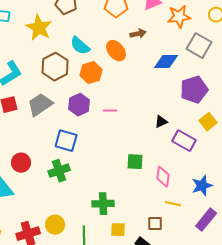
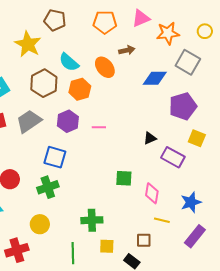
yellow square: (208, 122) -> (197, 138), turned -30
yellow circle: (55, 225) -> (40, 224), moved

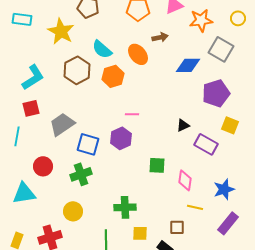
gray trapezoid: (29, 121) -> (62, 124), moved
purple hexagon: (68, 121) -> (121, 138), moved

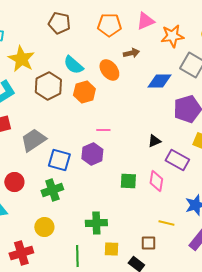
yellow star: (61, 31) -> (21, 59), moved
pink diamond: (185, 180) -> (156, 181), moved

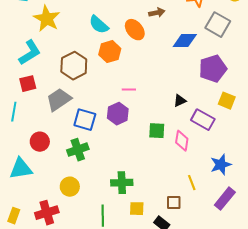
brown hexagon: (48, 86) -> (74, 66), moved
green square: (128, 181) -> (157, 131), moved
yellow line: (166, 223) -> (192, 183), turned 56

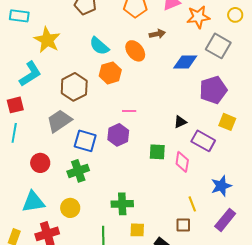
red square: (28, 84) -> (15, 105), moved
cyan triangle: (21, 169) -> (33, 202), moved
brown square: (174, 203) -> (183, 225), moved

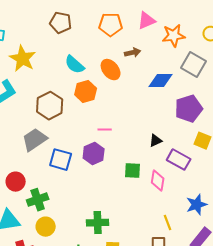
green cross: (78, 171) -> (38, 200), moved

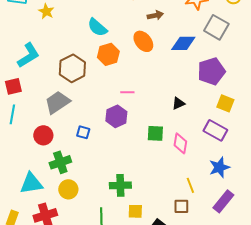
yellow star: (23, 59) -> (46, 11), moved, size x0.6
orange ellipse: (111, 70) -> (143, 41), moved
blue square: (61, 160) -> (83, 132), moved, size x0.6
purple rectangle: (179, 160) -> (215, 130), moved
red circle: (16, 182) -> (43, 135), moved

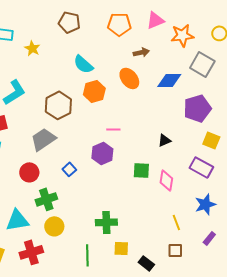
blue square: (83, 132) -> (69, 169), turned 32
purple rectangle: (223, 201) -> (209, 238), size x0.6
brown square: (181, 206) -> (175, 250), moved

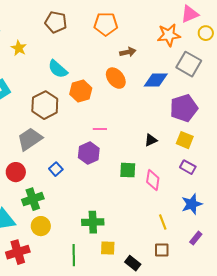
pink triangle: (155, 20) -> (190, 14), moved
cyan semicircle: (83, 64) -> (58, 69), moved
yellow square: (211, 140) -> (185, 140), moved
purple rectangle: (201, 167) -> (188, 167), size x0.7

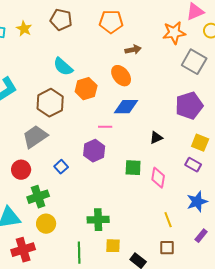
yellow star: (19, 48) -> (24, 29), moved
blue diamond: (156, 80) -> (126, 107), moved
yellow square: (185, 140) -> (200, 143), moved

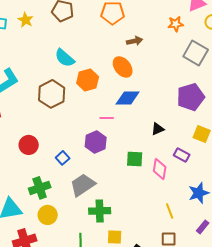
orange star: (174, 33) -> (176, 24), size x0.7
gray trapezoid: (35, 137) -> (83, 185), moved
purple rectangle: (193, 165) -> (182, 155), moved
red circle: (21, 170) -> (29, 145), moved

